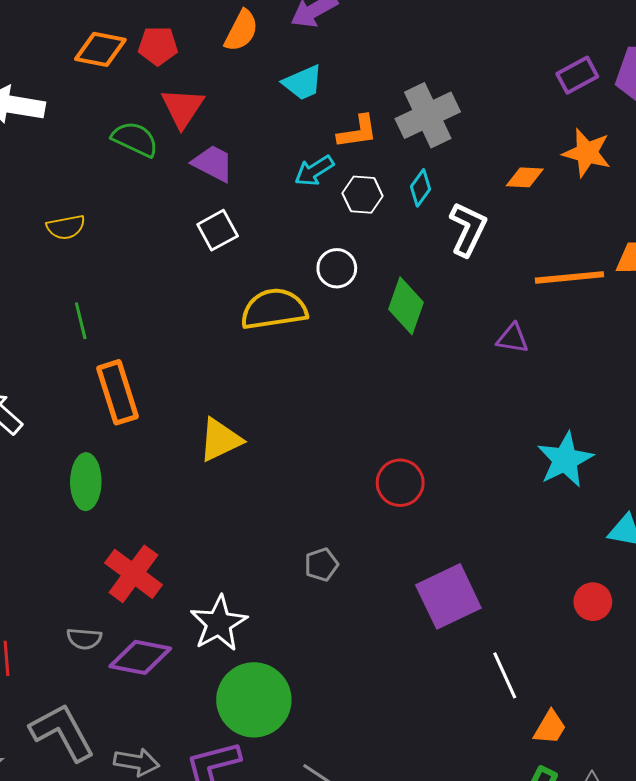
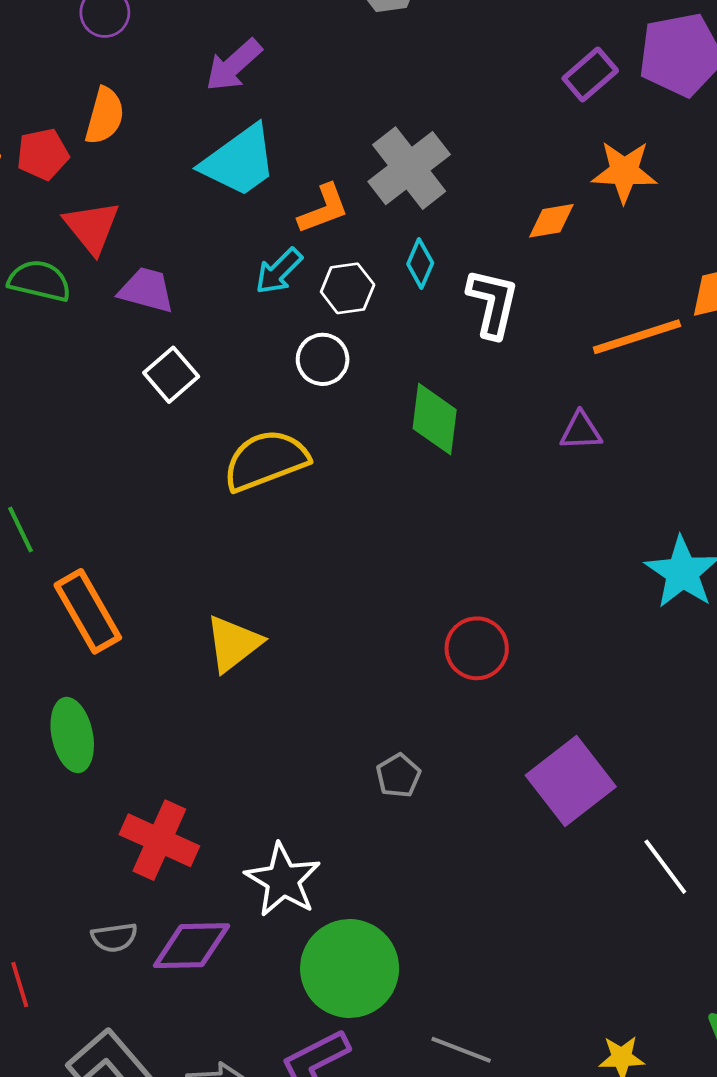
orange semicircle: (241, 31) -> (105, 116), moved
cyan trapezoid: (303, 83) -> (239, 161), size x1.5
white circle: (337, 268) -> (323, 359), moved

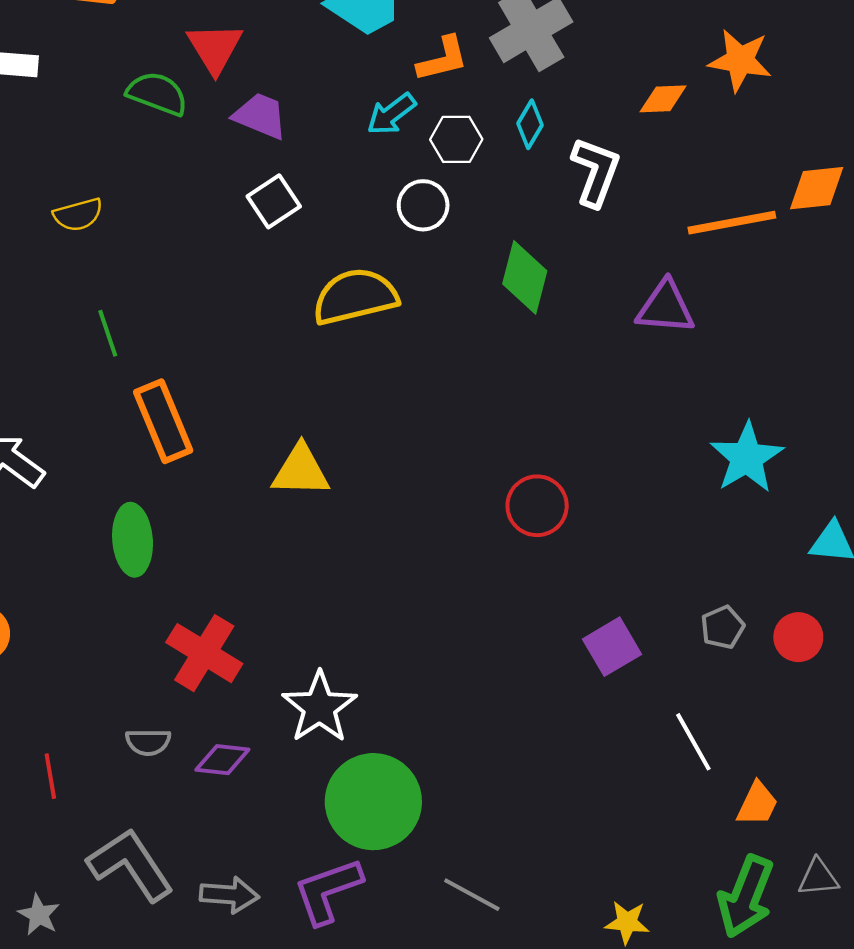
purple triangle: (581, 431) -> (665, 307), size x1.4
yellow triangle: (233, 643) -> (301, 471), turned 32
gray pentagon: (398, 776) -> (723, 627), moved
purple square: (571, 781) -> (612, 647), size x0.7
purple diamond: (192, 946) -> (222, 760), size x0.7

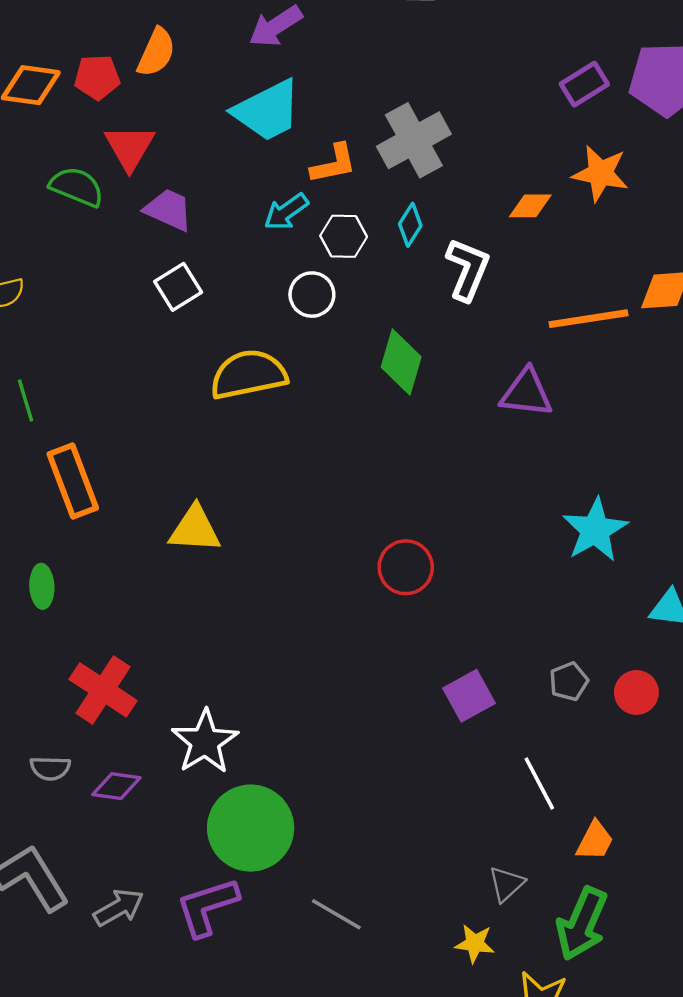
green ellipse: (133, 540) -> (42, 586), size x0.7
gray triangle: (818, 877) -> (506, 884), moved, turned -39
gray arrow: (229, 895) -> (119, 908), turned -36

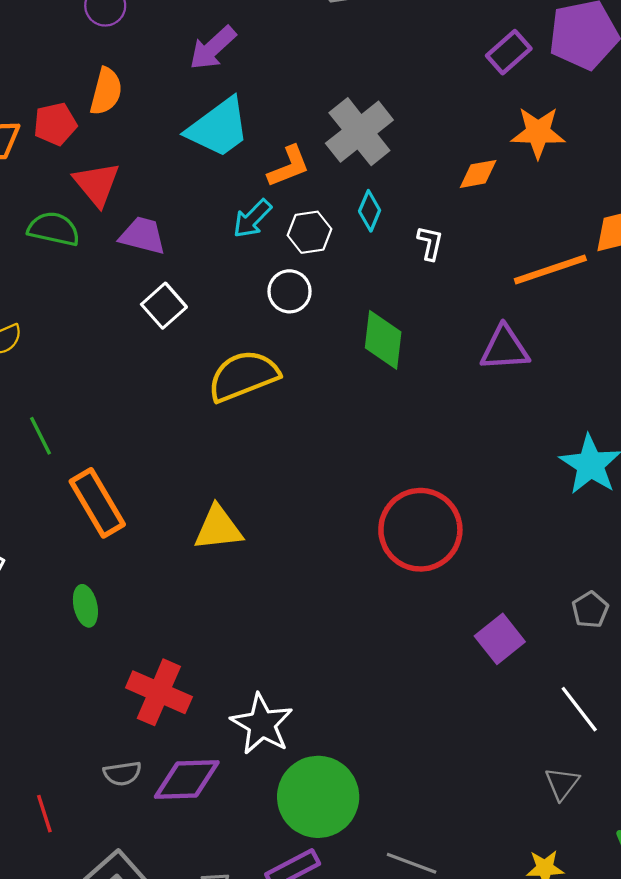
white L-shape: (468, 269) -> (430, 243), size x0.6
red circle: (406, 567) -> (420, 530), size x1.6
purple diamond: (116, 786) -> (187, 779), size x1.5
gray triangle: (506, 884) -> (562, 784), moved

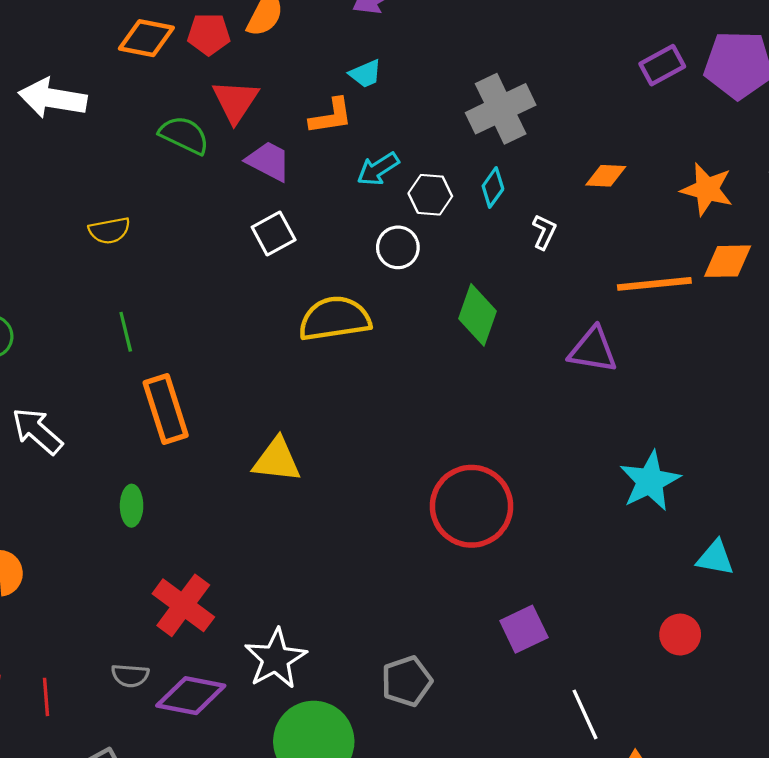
cyan trapezoid: (218, 128) -> (365, 74), size x0.5
orange star: (538, 133) -> (707, 189), moved
orange L-shape: (289, 167) -> (331, 116), moved
gray pentagon: (590, 610) -> (407, 681), moved, size x1.4

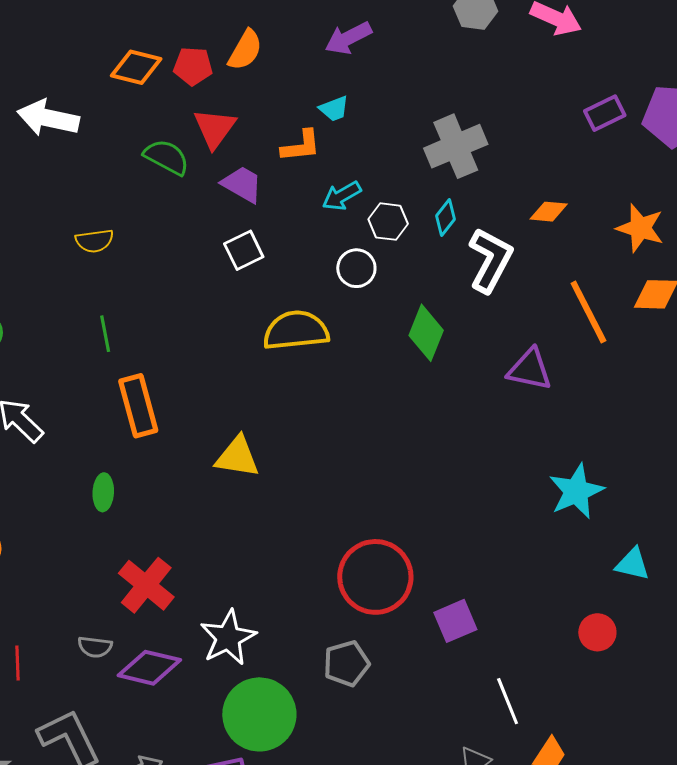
white L-shape: (544, 232) -> (490, 260), size x2.0
orange line: (654, 284) -> (588, 312), turned 66
red circle: (472, 506) -> (375, 577), moved

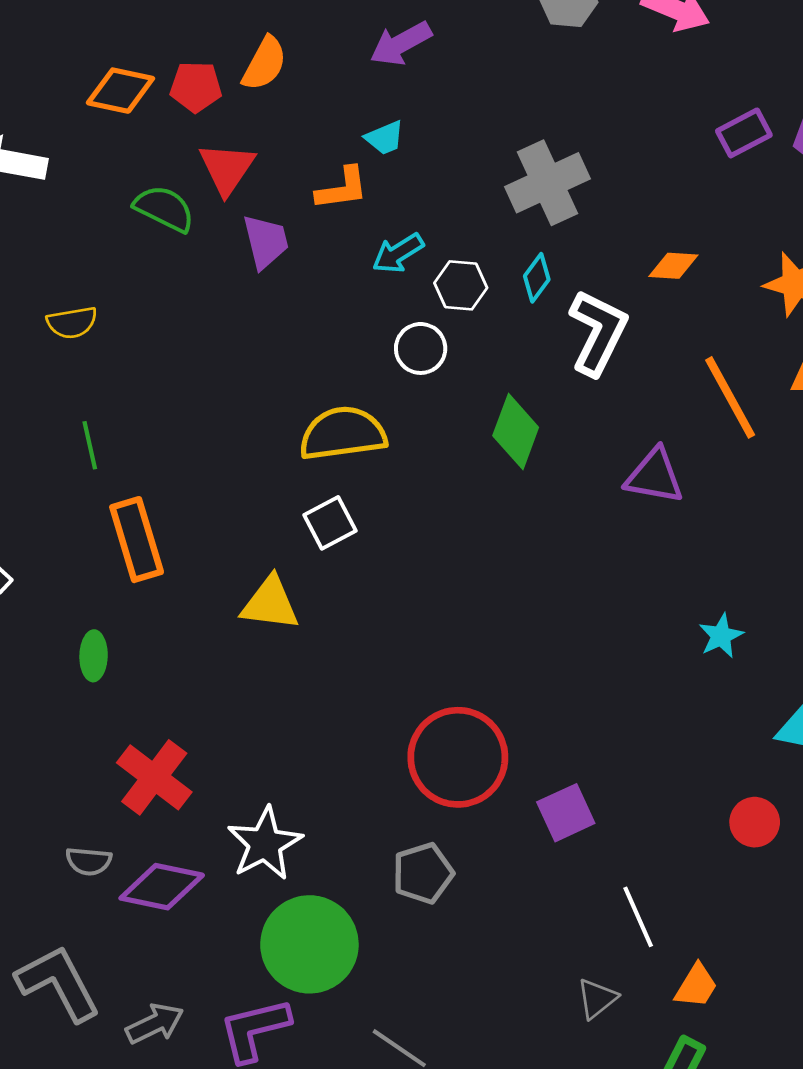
purple trapezoid: (242, 184) -> (266, 242), turned 48
white square: (244, 250) -> (330, 523), moved
cyan star: (576, 491) -> (721, 636), size x0.6

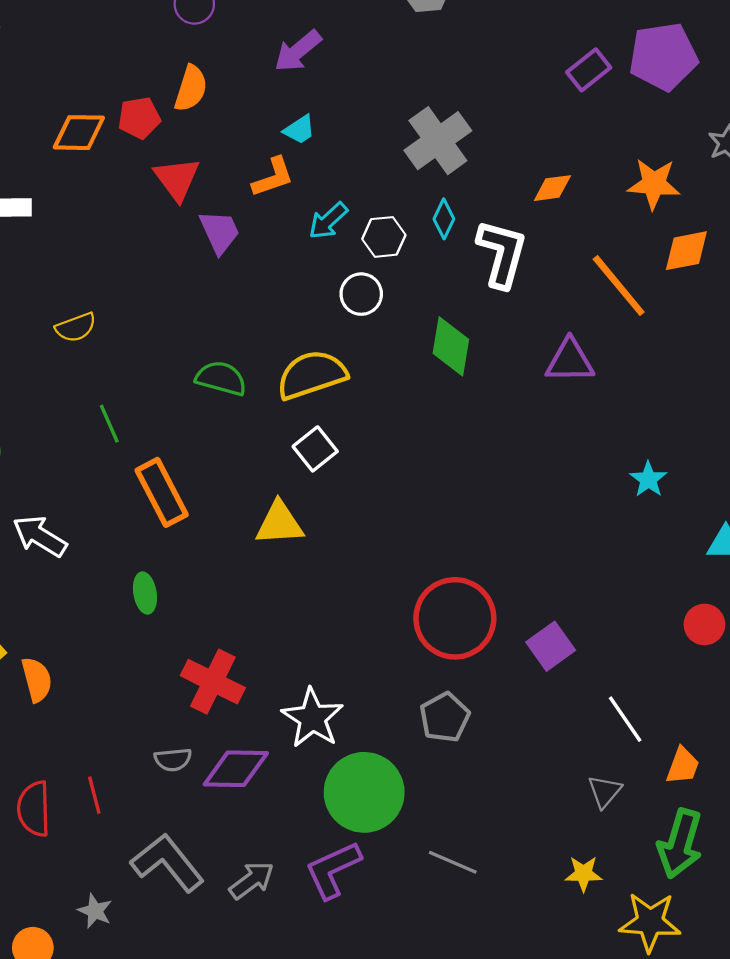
green semicircle: (164, 209) -> (221, 378), moved

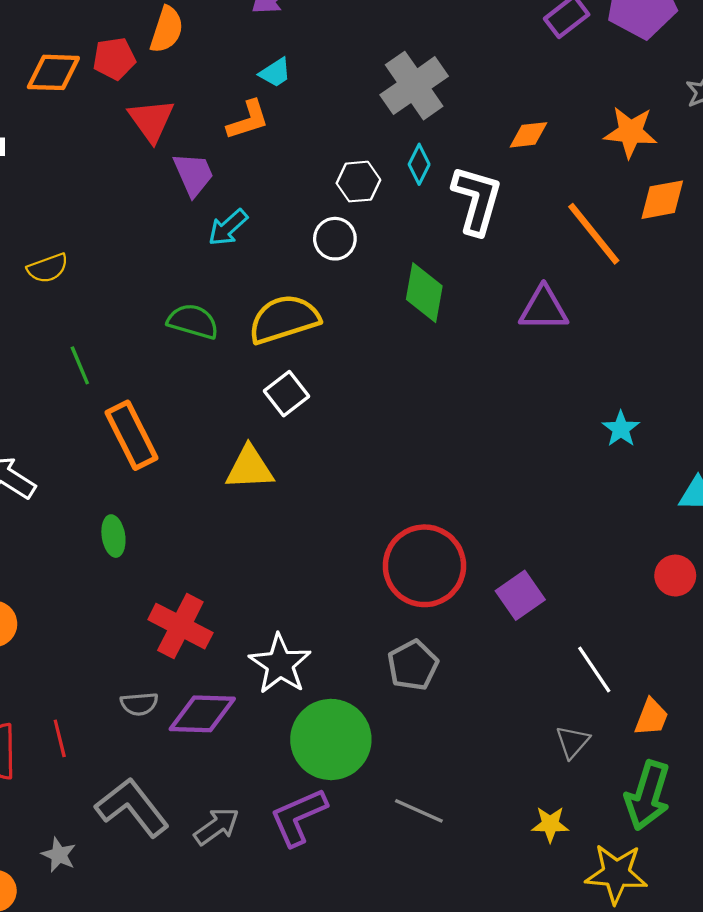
cyan arrow: (328, 221) -> (228, 227), moved

